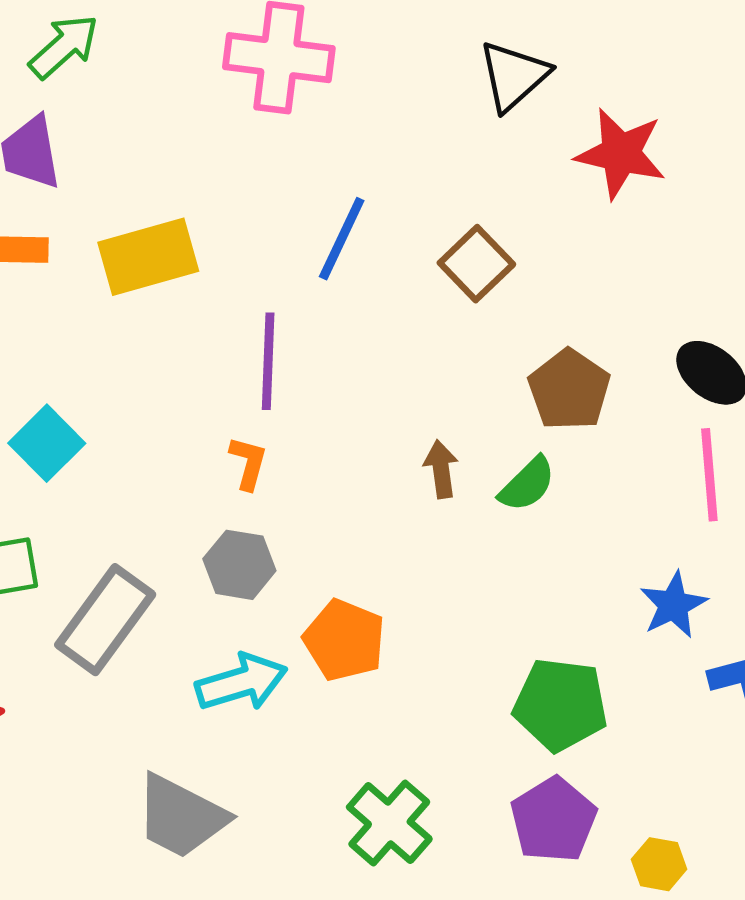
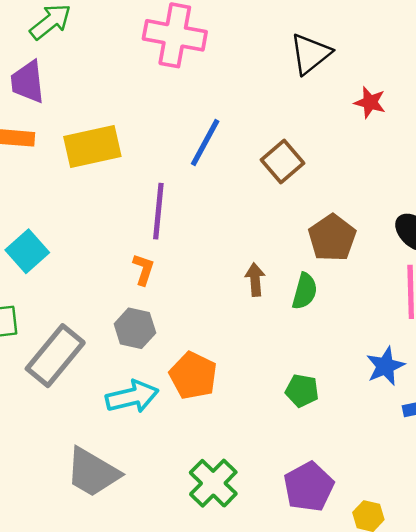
red star: (621, 153) -> (370, 102), size x0.6
green semicircle: (527, 484) -> (305, 291), turned -33
green pentagon: (560, 705) -> (302, 391), moved, size x0.6

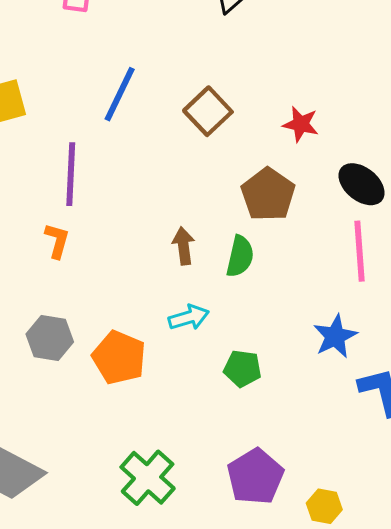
red star: (370, 102) -> (301, 124), moved
gray hexagon: (135, 328) -> (50, 338), moved
cyan arrow: (132, 397) -> (189, 317), moved, size x0.7

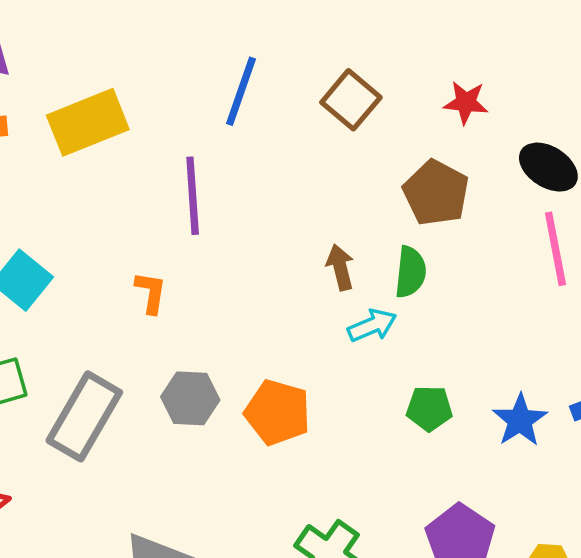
orange L-shape: (57, 241) -> (151, 292), moved
cyan arrow: (189, 317) -> (372, 325), moved
blue star: (335, 336) -> (520, 420), moved

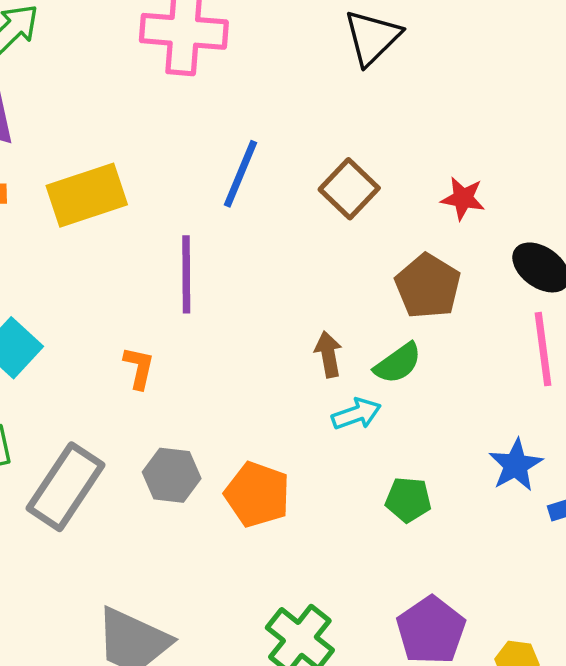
green semicircle: (411, 272) -> (398, 363), turned 45
blue star: (520, 420) -> (516, 465), moved

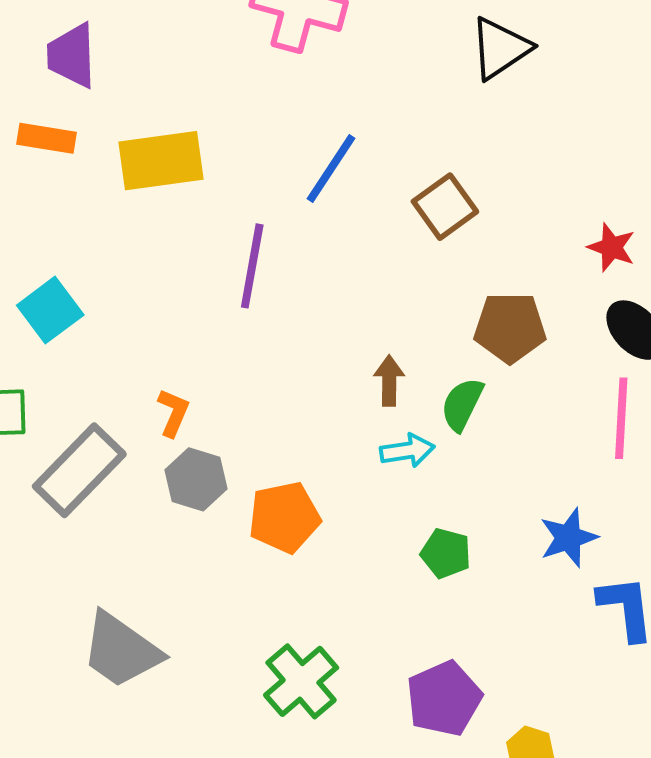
red star: (463, 198) -> (612, 247), moved
brown pentagon: (428, 286) -> (510, 327), turned 30
green semicircle: (398, 363) -> (462, 404), turned 141
orange L-shape: (139, 368) -> (173, 413), moved
orange pentagon: (257, 494) -> (284, 517), turned 30

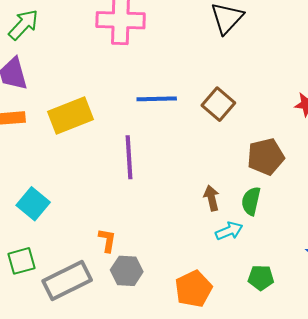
blue line: (331, 168) -> (157, 99), turned 69
gray rectangle: (79, 470) -> (67, 281), turned 33
orange pentagon: (284, 517) -> (193, 289), moved

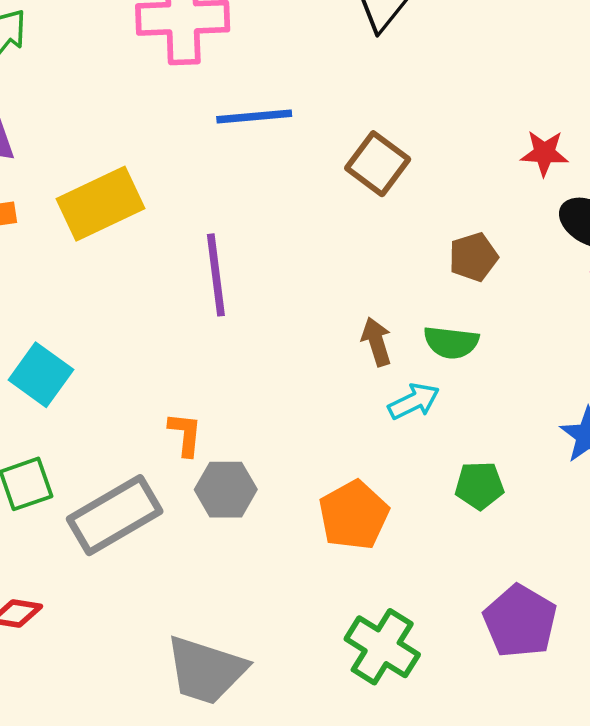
blue line: (157, 99) -> (254, 116), moved
brown pentagon: (266, 157) -> (473, 257), size x0.7
green semicircle: (251, 201) -> (451, 342), turned -92

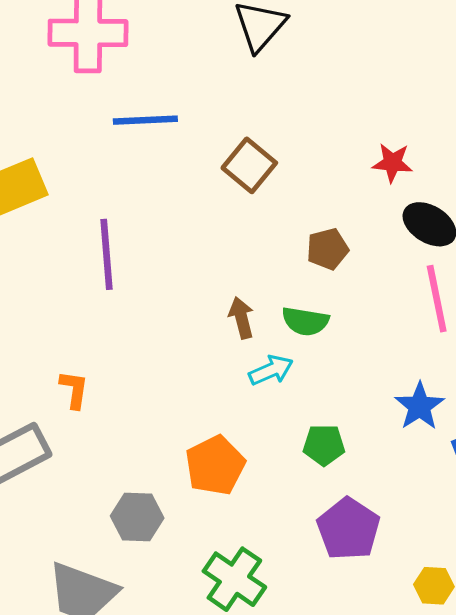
gray hexagon: (226, 490) -> (137, 517), moved
purple pentagon: (520, 621) -> (348, 529), moved

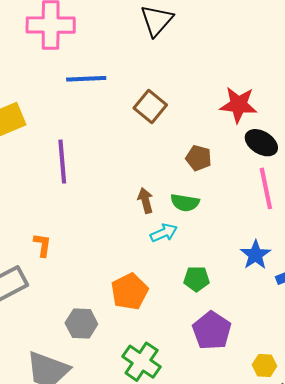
red star: (392, 163) -> (238, 105), size x1.5
brown pentagon: (328, 249) -> (199, 158), turned 30

